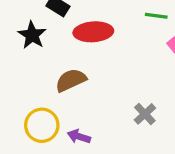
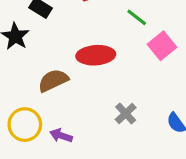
green line: (156, 16) -> (137, 17), turned 30
red ellipse: (93, 32) -> (96, 55), moved

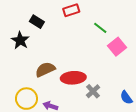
red ellipse: (96, 55) -> (73, 78), moved

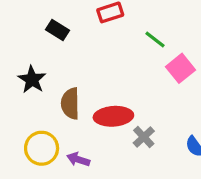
black star: (20, 40) -> (32, 80), moved
brown semicircle: (45, 69) -> (70, 103), turned -66

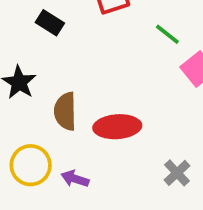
gray cross: (144, 137) -> (177, 173), moved

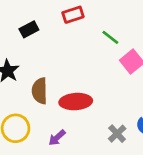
black rectangle: (50, 23) -> (29, 29), turned -60
purple arrow: (75, 179) -> (57, 138), moved, turned -60

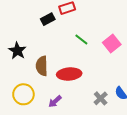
black rectangle: (29, 29) -> (48, 19), moved
green line: (110, 37) -> (81, 39), moved

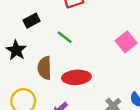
black rectangle: (48, 19) -> (32, 21), moved
green line: (81, 39) -> (65, 37), moved

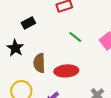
green line: (65, 37) -> (75, 37), moved

